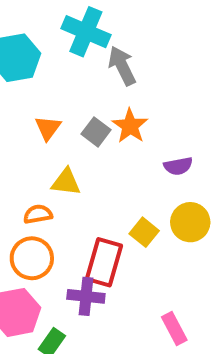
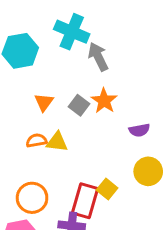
orange semicircle: (38, 214) -> (36, 140), moved
yellow square: (144, 232) -> (107, 189), moved

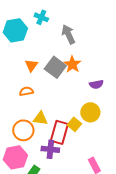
cyan cross: (72, 32) -> (41, 17), moved, size x0.6
gray square: (79, 105) -> (55, 67), size x1.5
yellow triangle: (57, 142) -> (40, 118), moved
yellow circle: (148, 171) -> (90, 112), moved

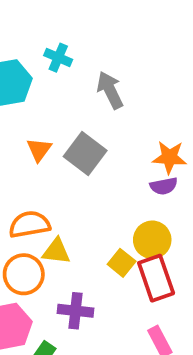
orange star: (72, 64) -> (169, 157), moved, turned -30
orange semicircle: (26, 91) -> (29, 224), moved, size x1.5
red rectangle: (59, 132) -> (156, 278), moved, turned -35

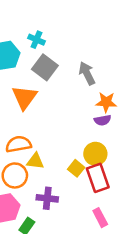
gray arrow: (110, 90) -> (87, 73), moved
orange triangle: (39, 150) -> (24, 97), size x1.6
gray square: (85, 153) -> (45, 67), moved

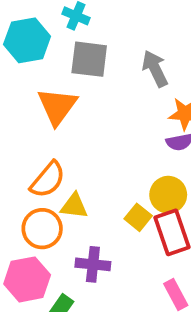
gray square: (45, 67) -> (89, 59), turned -30
orange semicircle: (18, 144) -> (48, 180), turned 140

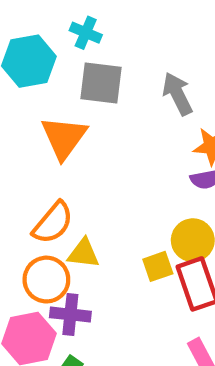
yellow square: (138, 217) -> (158, 266), turned 32
purple cross: (93, 264) -> (70, 314), moved

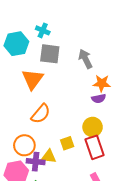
orange semicircle: (53, 223) -> (41, 114), moved
yellow triangle: (84, 253) -> (49, 156), moved
yellow square: (158, 266) -> (67, 143), moved

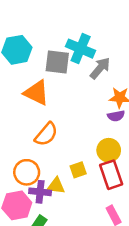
cyan cross: (43, 30) -> (81, 49), moved, size x1.6
gray arrow: (85, 59) -> (100, 68), turned 66
orange triangle: (33, 79) -> (36, 93), turned -40

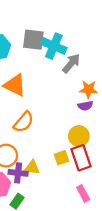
gray square: (57, 62) -> (33, 40), moved
yellow square: (78, 170) -> (61, 158), moved

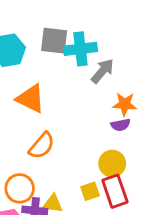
cyan cross: (54, 46) -> (80, 49), turned -30

